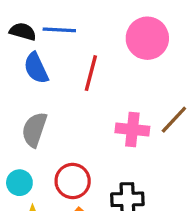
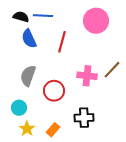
red circle: (73, 181) -> (54, 91), moved

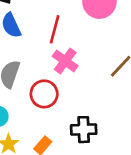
pink cross: (87, 76) -> (65, 61), moved, turned 30

